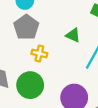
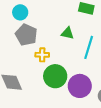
green circle: (30, 85) -> (55, 76), moved

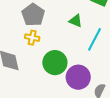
yellow cross: (42, 55) -> (32, 38), moved

